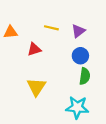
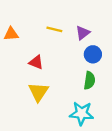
red triangle: (34, 49) -> (36, 62), moved, turned 40
blue circle: (80, 56) -> (93, 54), moved

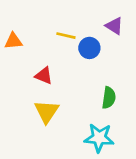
purple triangle: (83, 33) -> (114, 26), moved, turned -49
blue circle: (93, 54) -> (89, 48), moved

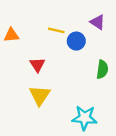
red triangle: (44, 76) -> (37, 65), turned 35
green semicircle: (109, 98) -> (102, 69), moved

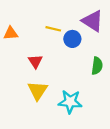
purple triangle: (98, 22) -> (93, 21), size x1.5
cyan star: (85, 118) -> (70, 102), moved

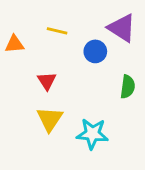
yellow line: (53, 29) -> (57, 31), moved

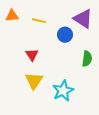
orange triangle: (14, 44) -> (12, 16), moved
cyan star: (92, 134) -> (63, 91), turned -30

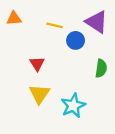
yellow line: (39, 21) -> (55, 25), moved

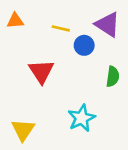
red triangle: (37, 64) -> (41, 71), size x1.5
yellow triangle: (39, 94) -> (23, 130), moved

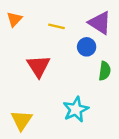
orange triangle: (15, 21) -> (14, 19), turned -42
blue circle: (84, 45) -> (87, 47), moved

